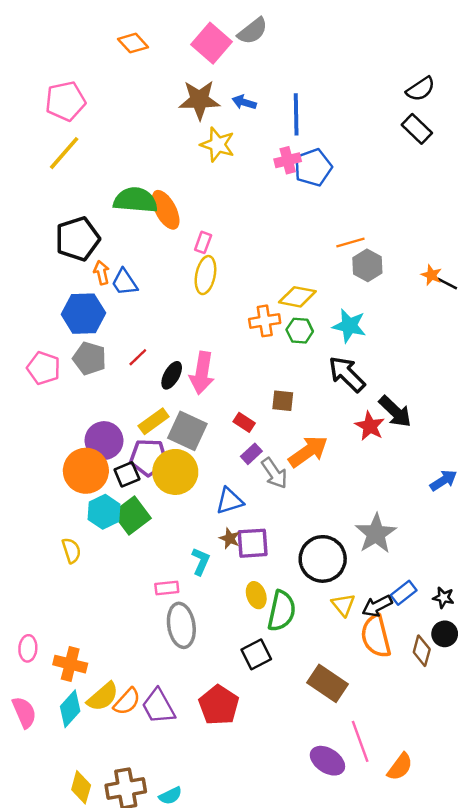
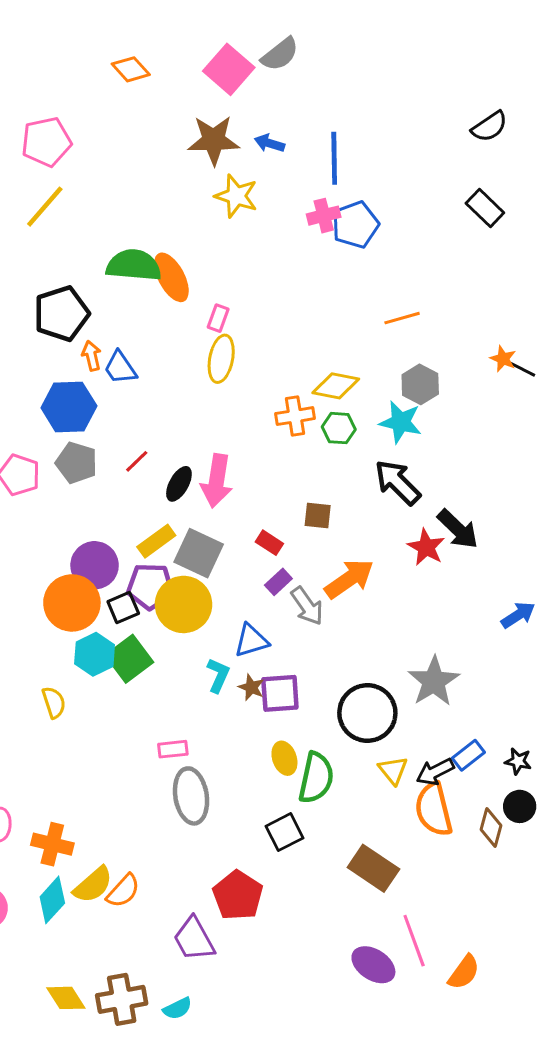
black rectangle: (417, 129) -> (485, 208), moved
gray hexagon: (367, 265) -> (420, 384), moved
cyan L-shape: (201, 561) -> (218, 675), moved
purple trapezoid: (158, 706) -> (194, 939), moved
yellow diamond: (81, 787) -> (66, 998), turned -48

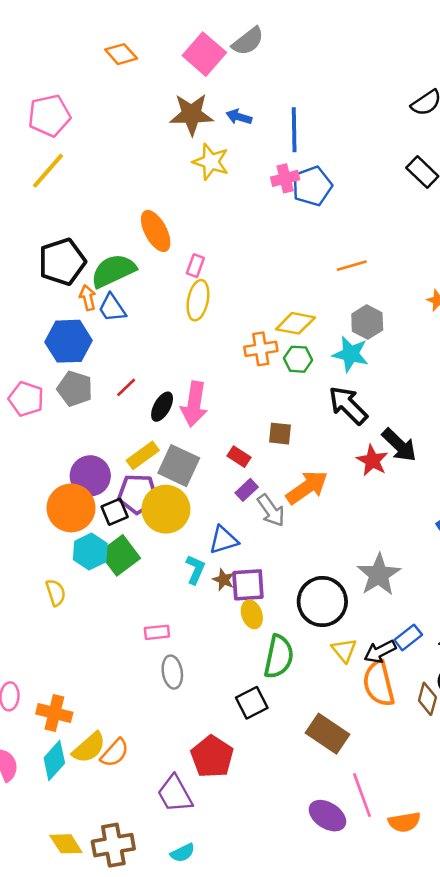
green semicircle: (134, 265) -> (113, 271), moved, turned -30
yellow ellipse: (284, 758) -> (252, 614), moved
gray ellipse: (191, 796) -> (172, 672), size x0.7
orange semicircle: (464, 972) -> (404, 822), turned 44
cyan semicircle: (177, 1008) -> (183, 853), moved

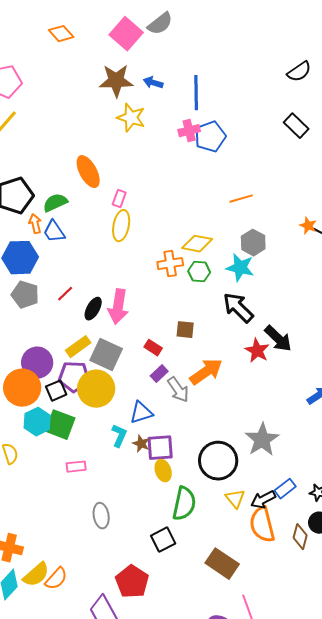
green semicircle: (113, 271) -> (55, 203), size x0.7
green square: (120, 555) -> (60, 425), turned -32
pink rectangle: (157, 632) -> (76, 467), moved

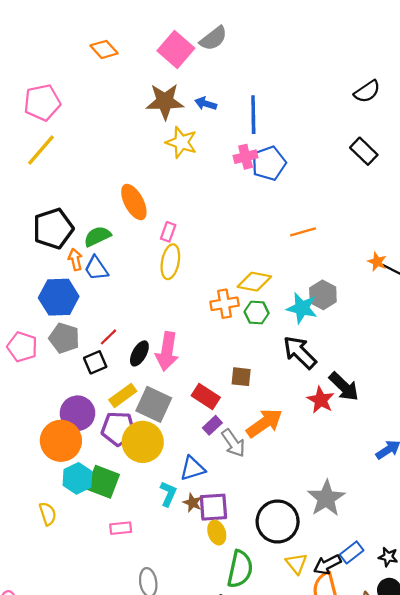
gray hexagon: (253, 243) -> (323, 295), moved
red rectangle: (153, 348) -> (206, 397), size x1.4
black square: (56, 391) -> (95, 362), moved

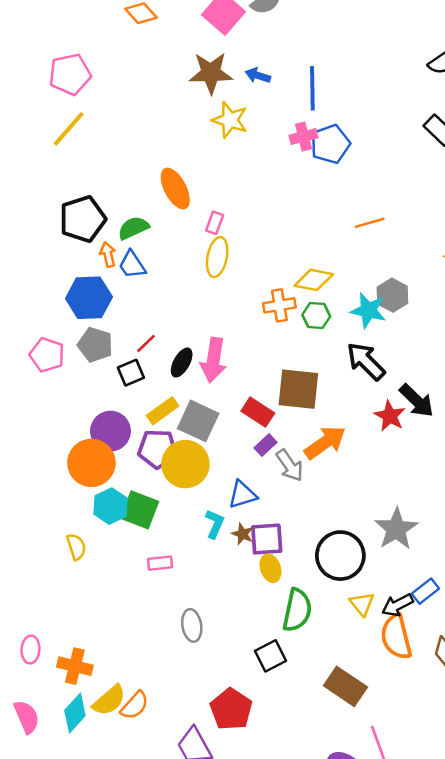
brown square: (241, 377) -> (298, 389), size x1.8

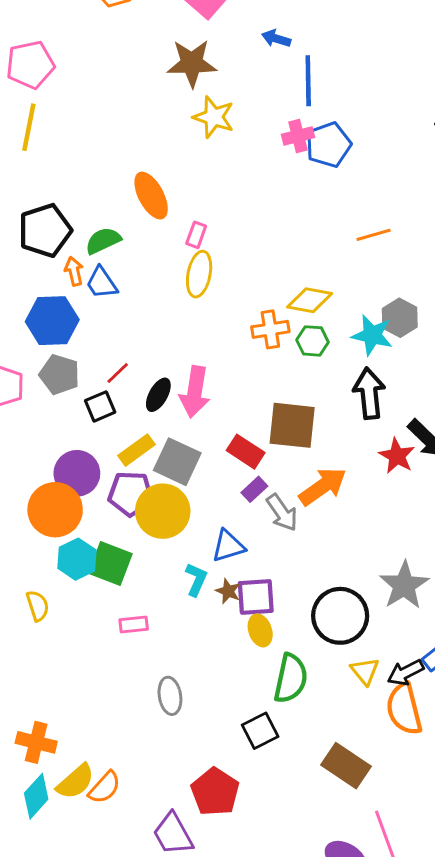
blue arrow: (258, 76) -> (276, 38), moved
yellow line: (69, 129) -> (29, 127), turned -30
black arrow: (366, 361) -> (369, 393), turned 39

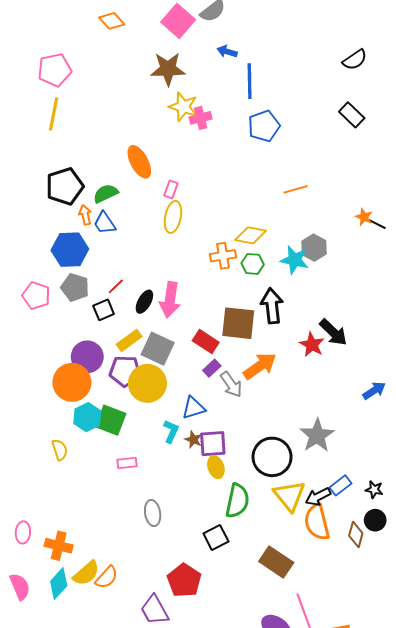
pink cross: (298, 136) -> (201, 118), moved
black arrow: (369, 393) -> (272, 306), moved
yellow triangle: (365, 671) -> (289, 496), size x1.6

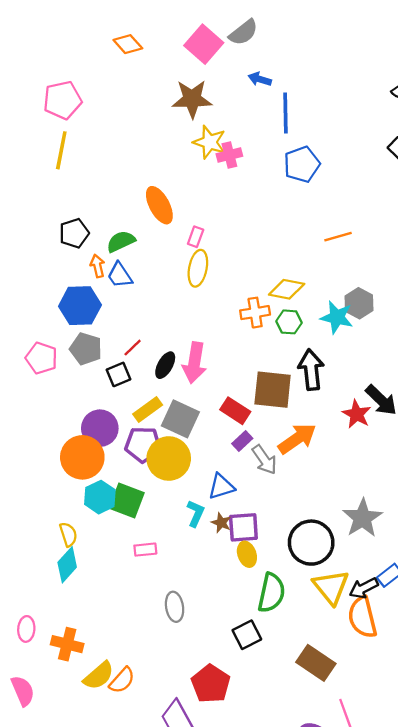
black pentagon: (65, 186) -> (74, 233), size x0.7
cyan diamond: (59, 583) -> (67, 565), moved

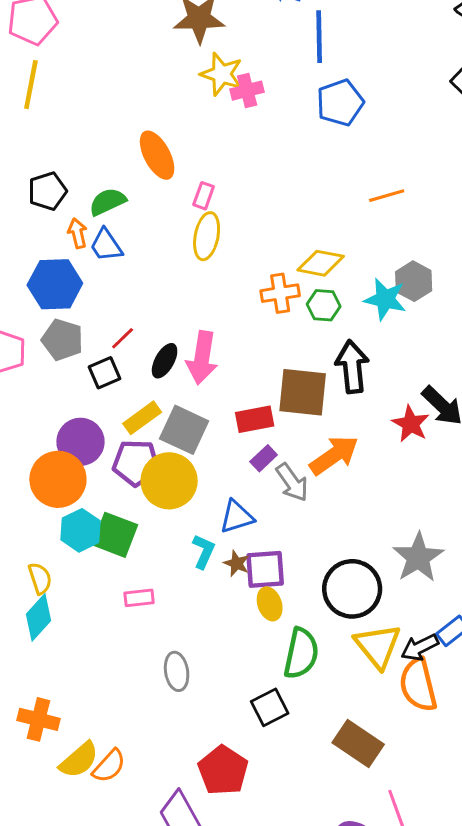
red rectangle: (235, 411) -> (255, 419), turned -44

